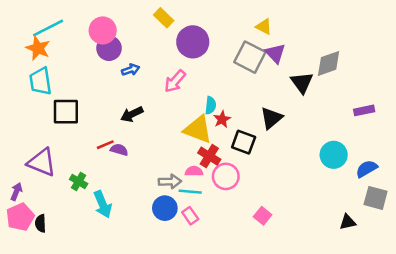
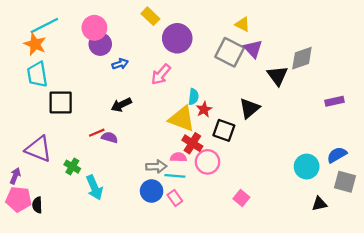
cyan circle: (334, 155) -> (307, 167), moved
pink pentagon: (20, 217) -> (19, 199), turned 30

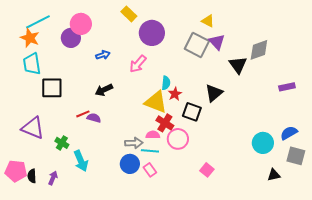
purple circle: (100, 44) -> (71, 38), moved
purple arrow: (15, 176) -> (53, 178), moved

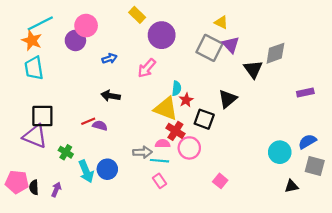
black square: (52, 88) -> (42, 116), moved
black arrow: (104, 90) -> (111, 96), turned 36
blue circle: (130, 164) -> (107, 169), moved

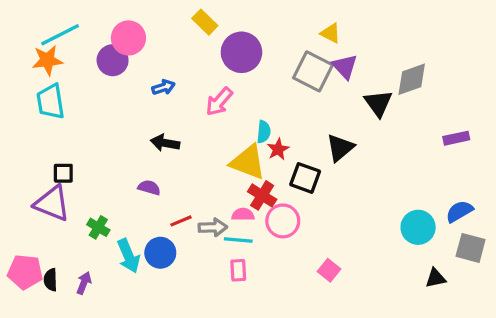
orange star: (32, 40) -> (47, 60), turned -30
black square: (42, 116) -> (63, 173), size x0.6
red line: (88, 121) -> (181, 221), moved
pink rectangle: (159, 181) -> (238, 270), turned 32

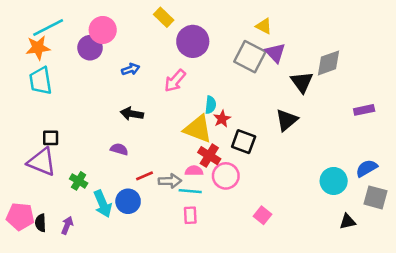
black triangle: (340, 148) -> (287, 120), moved

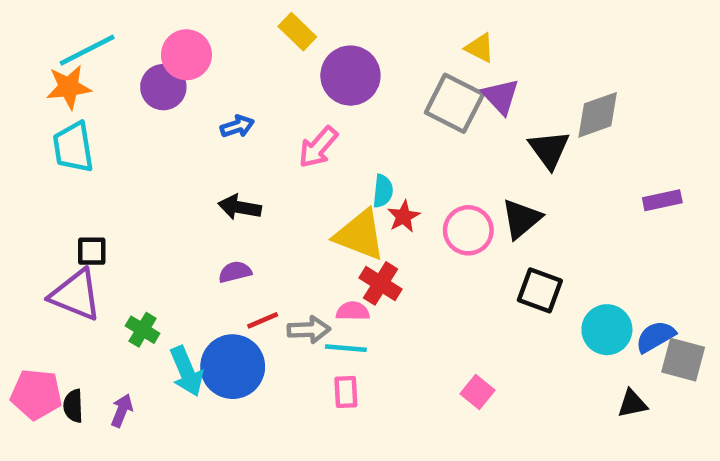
black square: (244, 142) -> (540, 290), moved
purple semicircle: (119, 149) -> (235, 272), moved, turned -30
blue semicircle: (367, 168) -> (655, 337), moved
pink circle: (226, 176) -> (468, 230), moved
blue circle: (128, 201) -> (233, 367), size x1.4

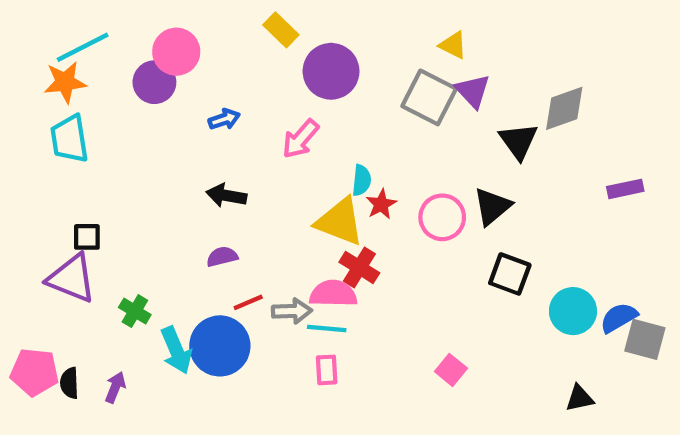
pink semicircle: (353, 311) -> (333, 294), size x1.5
black triangle: (632, 404) -> (580, 398), moved

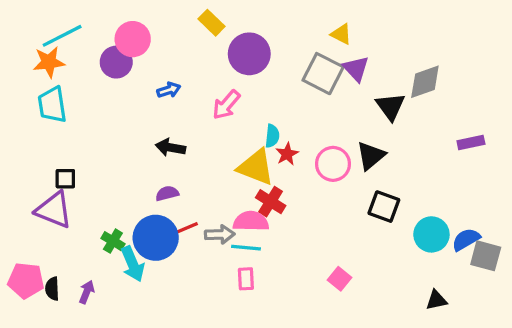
green cross: (135, 311) -> (113, 241), moved
blue circle: (220, 346) -> (156, 238), moved

